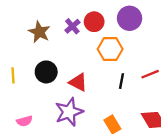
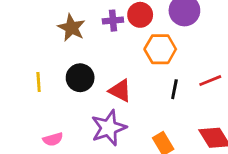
purple cross: (72, 26) -> (113, 21), turned 35

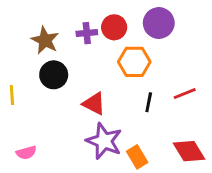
black circle: (80, 78) -> (54, 75), moved
purple star: (109, 128) -> (104, 141), moved, turned -30

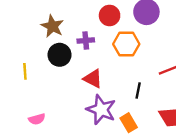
purple cross: (87, 33) -> (86, 41), moved
black line: (149, 102) -> (138, 91), moved

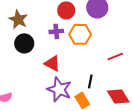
purple cross: (86, 41) -> (56, 31), moved
black line: (138, 91) -> (90, 81), moved

